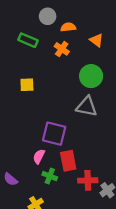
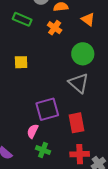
gray triangle: (87, 106) -> (79, 83), turned 30
purple square: (54, 134) -> (47, 109), turned -30
red rectangle: (68, 161) -> (76, 123), moved

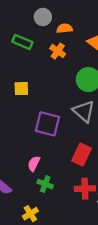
purple square: (47, 109) -> (47, 124), moved, turned 30
red rectangle: (76, 123) -> (82, 155), turned 36

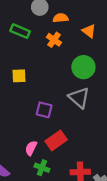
purple square: (47, 124) -> (44, 110), size x0.7
red rectangle: (82, 155) -> (56, 140), moved, turned 30

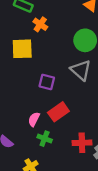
orange cross: (54, 40) -> (40, 24), moved
yellow square: (19, 76) -> (22, 49), size x1.5

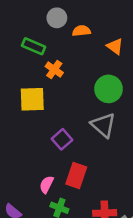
purple square: (47, 82) -> (62, 139), turned 35
red rectangle: (58, 112) -> (76, 175), turned -36

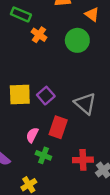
green circle: (109, 89) -> (77, 40), moved
yellow square: (32, 99) -> (20, 94), moved
gray triangle: (103, 125) -> (85, 104), moved

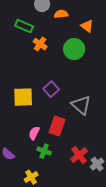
purple square: (46, 96) -> (51, 89), moved
red cross: (83, 160) -> (79, 155), turned -36

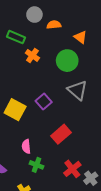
yellow square: (23, 97) -> (15, 110), turned 30
gray triangle: (81, 105) -> (77, 90), moved
red rectangle: (57, 126) -> (61, 134), moved, turned 30
pink semicircle: (34, 133) -> (26, 146), turned -32

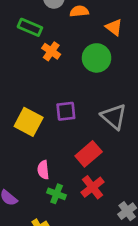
gray triangle: (77, 90) -> (114, 117), moved
purple square: (44, 101) -> (66, 111), turned 35
red cross: (72, 169) -> (93, 187), moved

